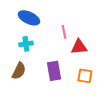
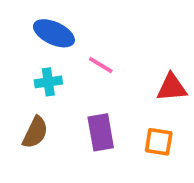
pink line: (64, 32) -> (101, 65), moved, turned -48
red triangle: (79, 47) -> (172, 88), moved

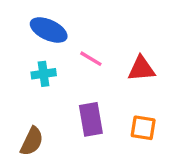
red triangle: (172, 88) -> (141, 69), moved
brown semicircle: (35, 132) -> (32, 141), moved

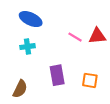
pink line: (91, 59) -> (75, 37), moved
red triangle: (141, 69) -> (97, 36), moved

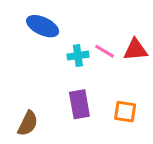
cyan cross: (27, 47) -> (78, 56), moved

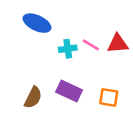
purple rectangle: (79, 104) -> (69, 91), turned -55
brown semicircle: (28, 123) -> (33, 97), moved

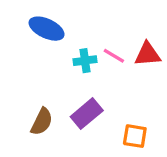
purple rectangle: (69, 91) -> (87, 114), turned -65
orange square: (109, 97) -> (135, 136), moved

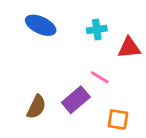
pink line: (114, 56) -> (100, 77), moved
cyan cross: (85, 61) -> (97, 29), moved

